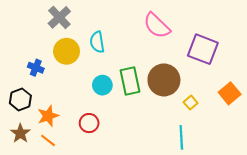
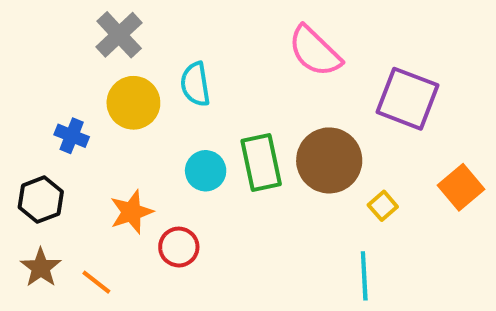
orange star: (48, 116) -> (131, 212), moved

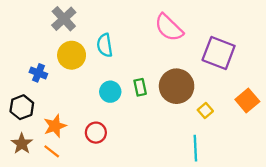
green rectangle: (261, 163) -> (140, 87), size x0.6
orange star: (131, 212) -> (55, 126), moved

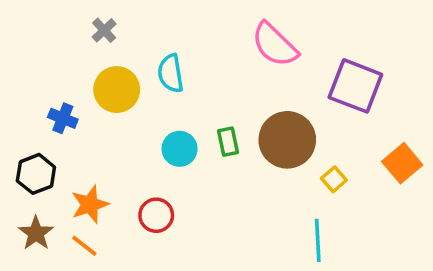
gray cross: (64, 19) -> (104, 30), size x0.6

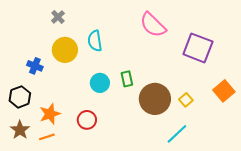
brown circle: (287, 140) -> (155, 99), moved
cyan line: (318, 240) -> (177, 134), turned 50
orange line: (84, 246) -> (47, 137), turned -56

